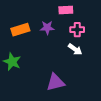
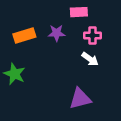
purple triangle: (55, 82) -> (80, 99), moved

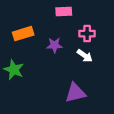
pink rectangle: (79, 12) -> (64, 11), moved
purple star: (57, 33) -> (54, 45), moved

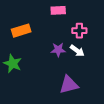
purple star: (54, 45) -> (58, 50), moved

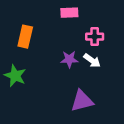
orange rectangle: (21, 31) -> (25, 37), turned -60

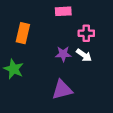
purple triangle: (82, 101) -> (62, 90), moved

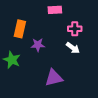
purple star: (63, 54) -> (38, 45), moved

